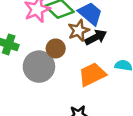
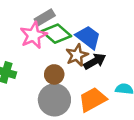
gray circle: (39, 67) -> (54, 100), moved

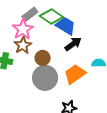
green diamond: (56, 34) -> (51, 17), moved
brown star: (77, 55) -> (23, 45), moved

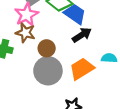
brown star: (23, 45) -> (25, 33), turned -30

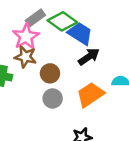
gray circle: (48, 71) -> (53, 98), size x0.6

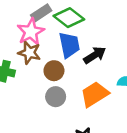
blue trapezoid: (80, 33) -> (69, 45), moved, turned 44

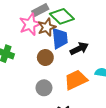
brown star: (29, 53) -> (47, 27), moved, turned 30
gray circle: (56, 97) -> (44, 88), moved

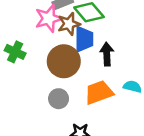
black arrow: (79, 49) -> (107, 54), turned -72
brown circle: (45, 58) -> (64, 61), size x1.6

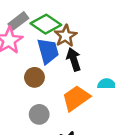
brown star: (69, 24) -> (66, 36), moved
brown circle: (64, 61) -> (34, 77), size x0.6

